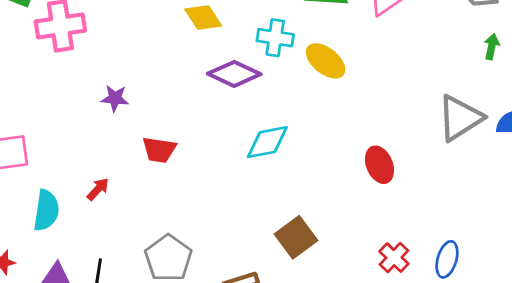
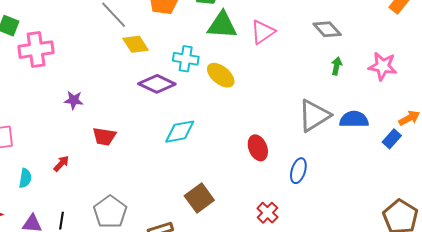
cyan semicircle: (46, 210) -> (25, 178), size x0.7
blue ellipse: (447, 259) -> (298, 171), moved

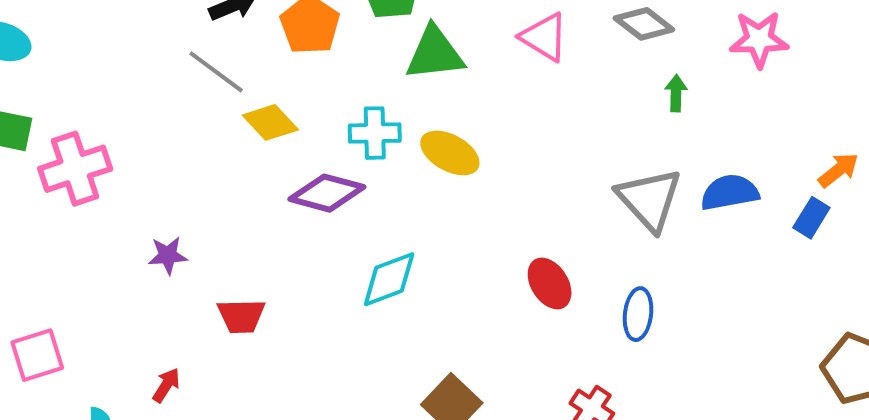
pink triangle: (263, 32) -> (544, 37), moved, turned -44
pink star: (383, 66) -> (759, 39), moved
gray triangle: (314, 116) -> (649, 199), turned -30

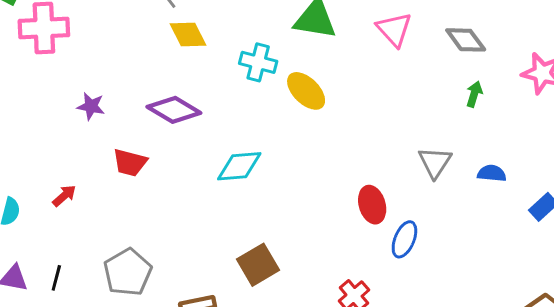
blue semicircle: (730, 192) -> (492, 173), size x0.7
purple diamond: (327, 193) -> (174, 110), moved
gray triangle: (649, 199) -> (435, 162), size x0.7
red ellipse: (550, 283) -> (372, 205), moved

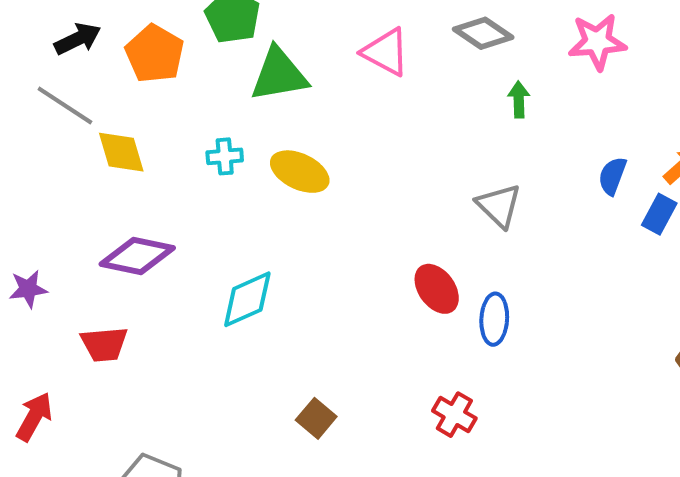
yellow diamond: (188, 35) -> (121, 152), turned 30
cyan cross: (258, 62) -> (225, 156), size x0.7
blue semicircle: (492, 173) -> (612, 176), moved, turned -56
red arrow: (64, 196) -> (34, 417), size x1.4
brown square: (258, 265) -> (316, 418), size x0.7

